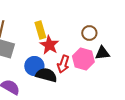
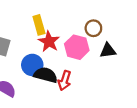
pink hexagon: (83, 59) -> (77, 47), moved
red arrow: (63, 64) -> (65, 81), moved

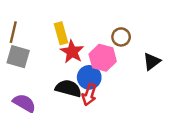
black triangle: (108, 50) -> (152, 61), moved, turned -30
blue circle: (32, 65) -> (89, 77), moved

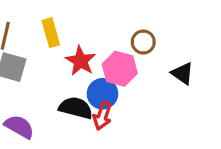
yellow rectangle: (61, 33) -> (51, 33), moved
black triangle: (152, 61) -> (182, 73), turned -48

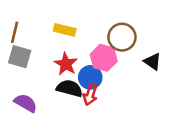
yellow rectangle: (51, 33) -> (65, 30), moved, turned -60
brown circle: (143, 42) -> (122, 37), size x1.5
red star: (80, 61) -> (66, 64), moved

